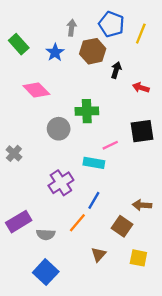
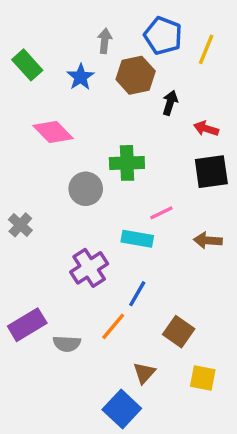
black square: (142, 131) -> (211, 172), moved
brown arrow: (142, 205) -> (208, 240), moved
blue square: (46, 272) -> (122, 409), moved

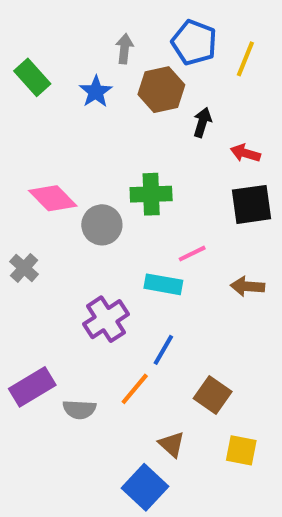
pink diamond: (53, 132) -> (53, 198), moved
brown triangle: (144, 373) -> (172, 444), turned -30

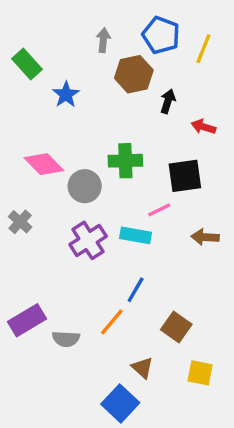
blue star: (96, 92) -> (66, 95), moved
black square: (252, 204) -> (185, 176), moved
purple cross: (106, 319) -> (88, 240), moved

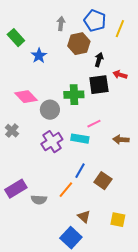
black square: (185, 176) -> (99, 85), moved
brown square: (176, 327) -> (103, 181), moved

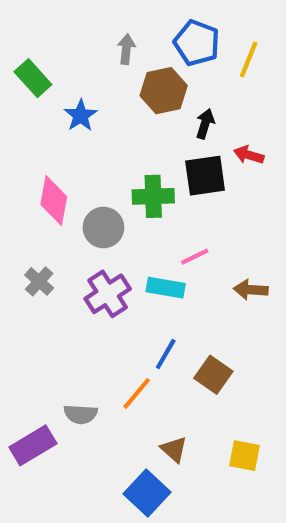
pink diamond: (26, 97) -> (54, 201), turned 55
gray cross: (12, 131) -> (39, 281), moved
purple rectangle: (16, 189) -> (33, 445), moved

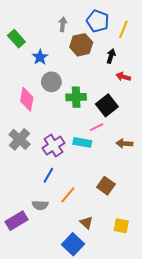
black arrow: (205, 124) -> (111, 56), moved
black square: (205, 176) -> (107, 105), moved, turned -30
gray circle: (103, 227) -> (51, 82), moved
gray cross: (39, 281) -> (20, 139), size x1.5
blue line: (166, 354) -> (48, 175), moved

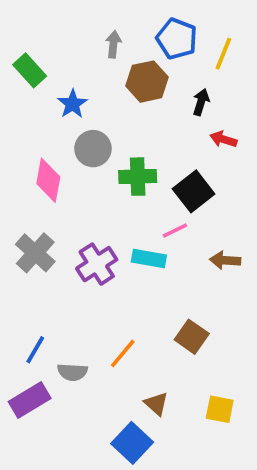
blue line: (48, 175) -> (35, 350), moved

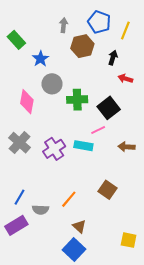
brown triangle: (156, 404) -> (79, 226), moved
yellow square: (220, 409) -> (129, 240), moved

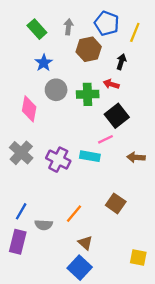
green rectangle: (16, 40) -> (37, 29), moved
red arrow: (125, 79) -> (111, 84), moved
green cross: (77, 100) -> (88, 94), moved
purple cross: (54, 149) -> (58, 160), turned -30
purple rectangle: (16, 225) -> (18, 242), turned -45

